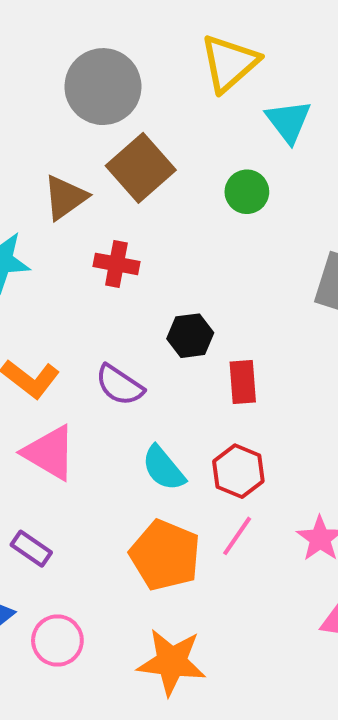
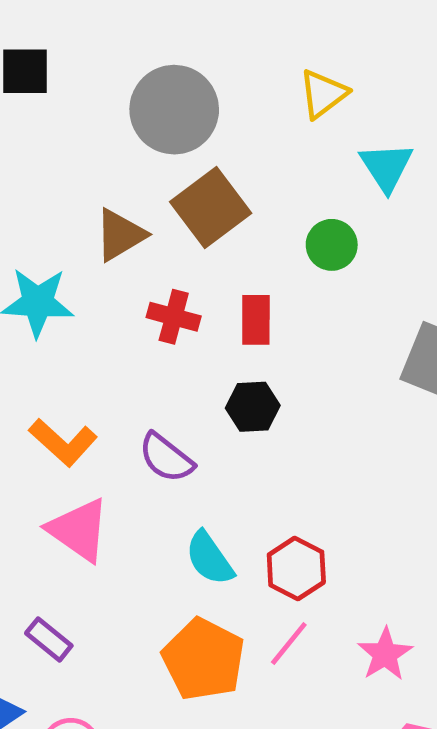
yellow triangle: (229, 63) -> (323, 94), size x0.7
red rectangle: (243, 382) -> (256, 320), moved

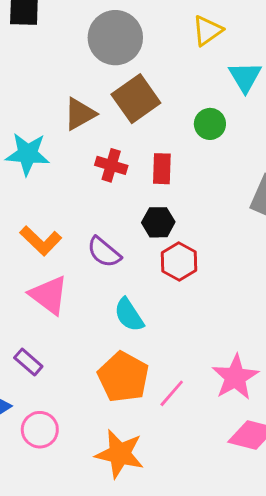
red hexagon: (296, 568) -> (179, 261), moved
pink line: (289, 644) -> (172, 393), moved
pink star: (385, 654) -> (235, 377), size x1.4

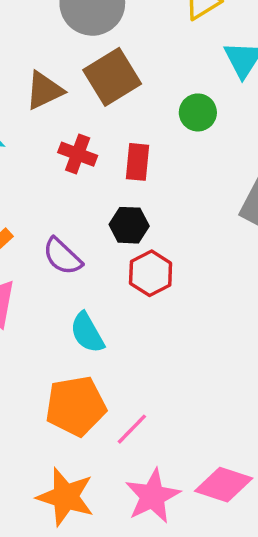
orange pentagon: (123, 377) -> (76, 406), turned 30
pink star: (235, 377) -> (153, 496), moved

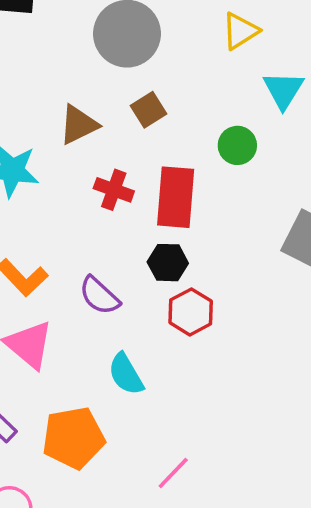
brown square: (112, 77) -> (148, 110), size x0.6
red rectangle: (137, 162) -> (176, 197), size x1.6
orange pentagon: (76, 406) -> (73, 438), moved

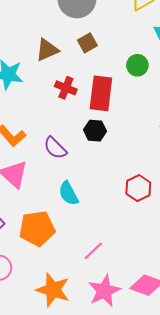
red hexagon: (191, 312) -> (138, 188), moved

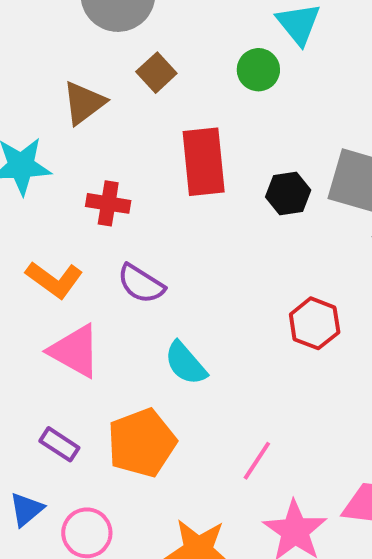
green circle: (137, 65) -> (258, 70), moved
red cross: (66, 88) -> (108, 203), moved
black hexagon: (95, 131) -> (288, 193), moved

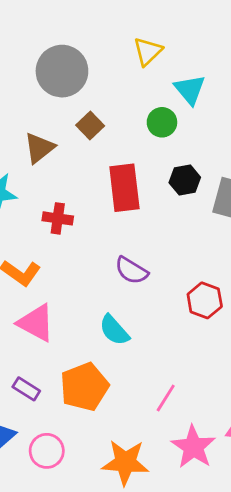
black hexagon: (288, 193) -> (185, 180), moved
purple semicircle: (141, 284) -> (131, 270), moved

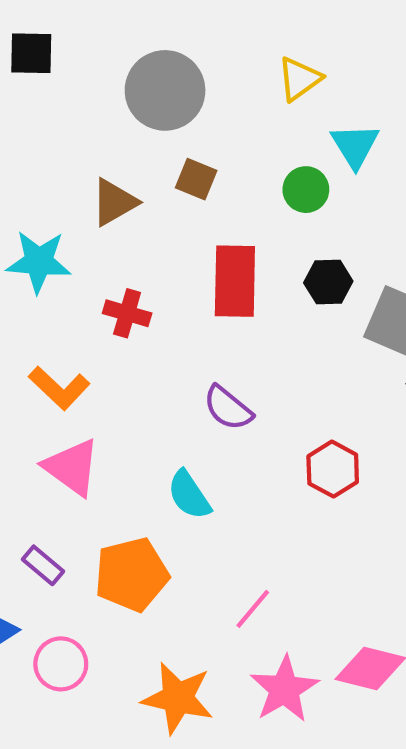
brown square: (90, 126) -> (196, 179), turned -32

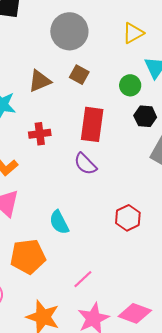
black hexagon: (328, 282) -> (145, 116), moved
red cross: (127, 313) -> (40, 134), turned -30
purple semicircle: (228, 408) -> (85, 164), moved

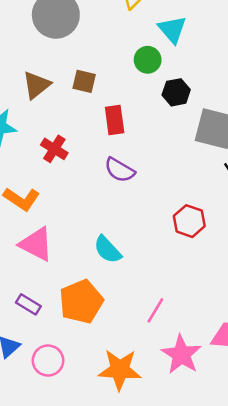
brown square: (79, 75) -> (84, 81), moved
red rectangle: (92, 124) -> (115, 120), size x0.7
red cross: (40, 134) -> (54, 149), turned -35

